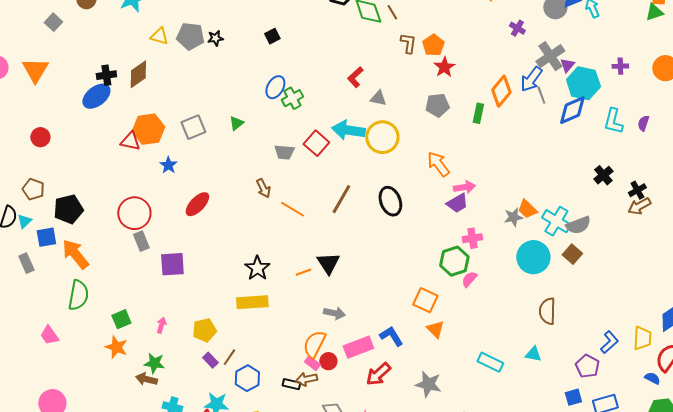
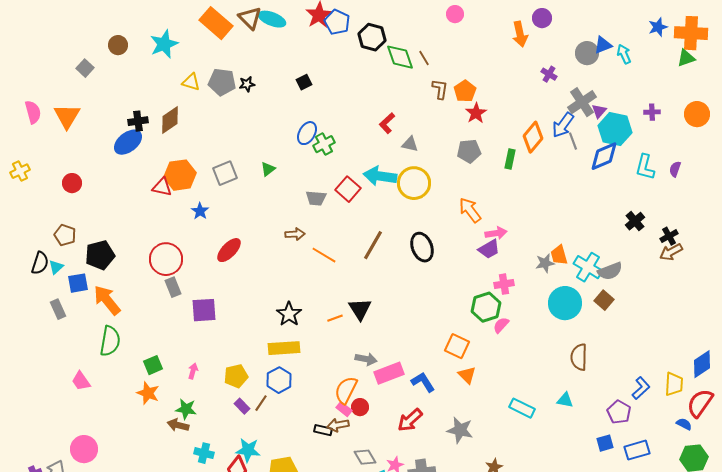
brown arrow: (263, 188) -> (295, 234), turned -66
orange trapezoid: (527, 209) -> (559, 255), turned 30
pink rectangle: (358, 347) -> (389, 373), moved
blue hexagon: (247, 378) -> (279, 380), moved

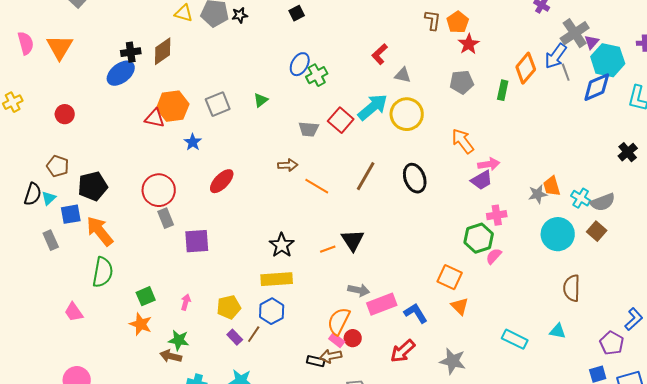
cyan arrow: (380, 176) -> (373, 107), turned 132
cyan cross: (588, 267) -> (581, 198), size x0.7

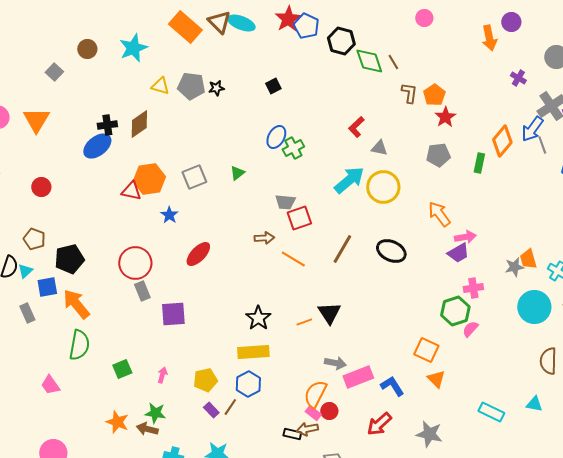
red square: (341, 120) -> (299, 218), moved, turned 30
black ellipse: (415, 178) -> (391, 251), turned -44
orange star: (141, 324) -> (117, 422), moved

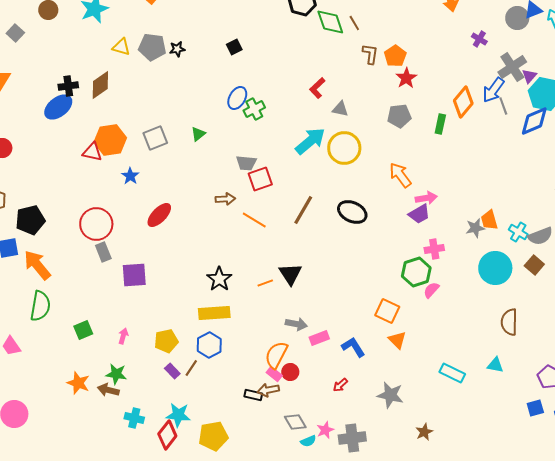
pink rectangle: (358, 377) -> (319, 338), size x0.7
red arrow: (379, 424) -> (340, 385), size x0.6

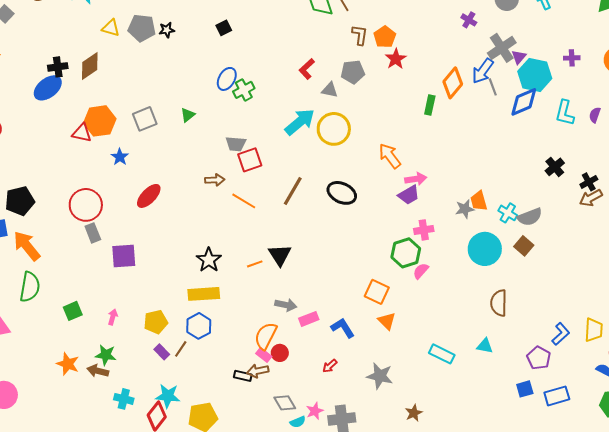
gray pentagon: (399, 116) -> (353, 72), moved

